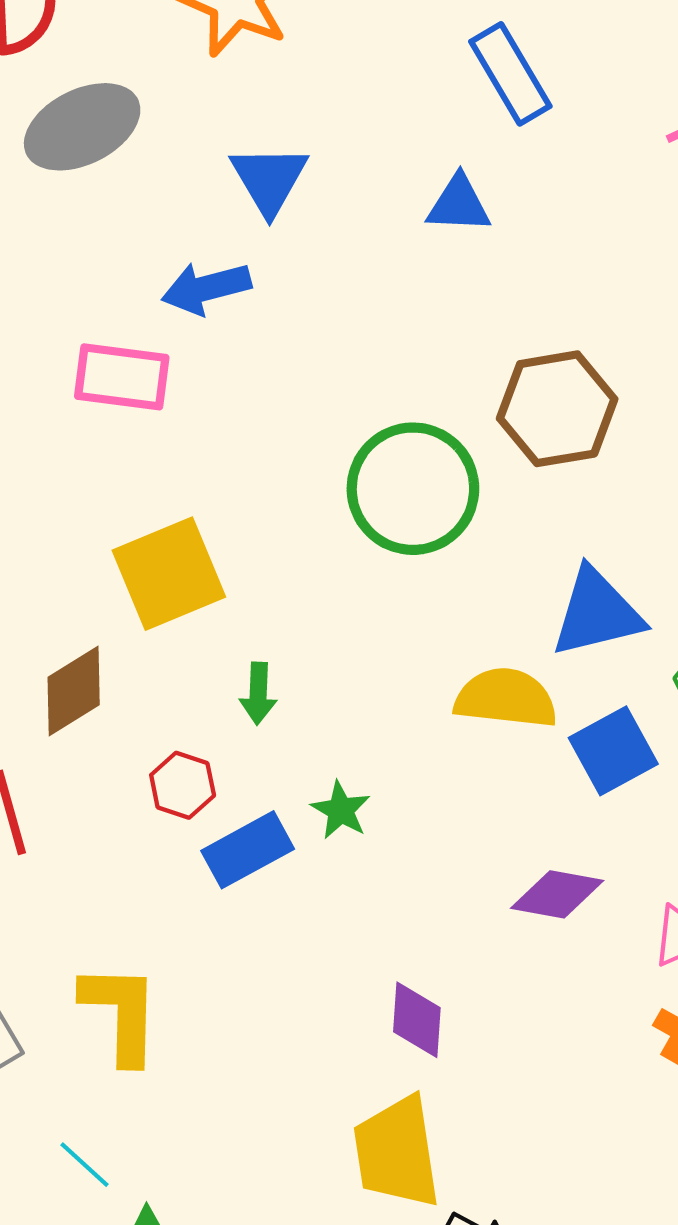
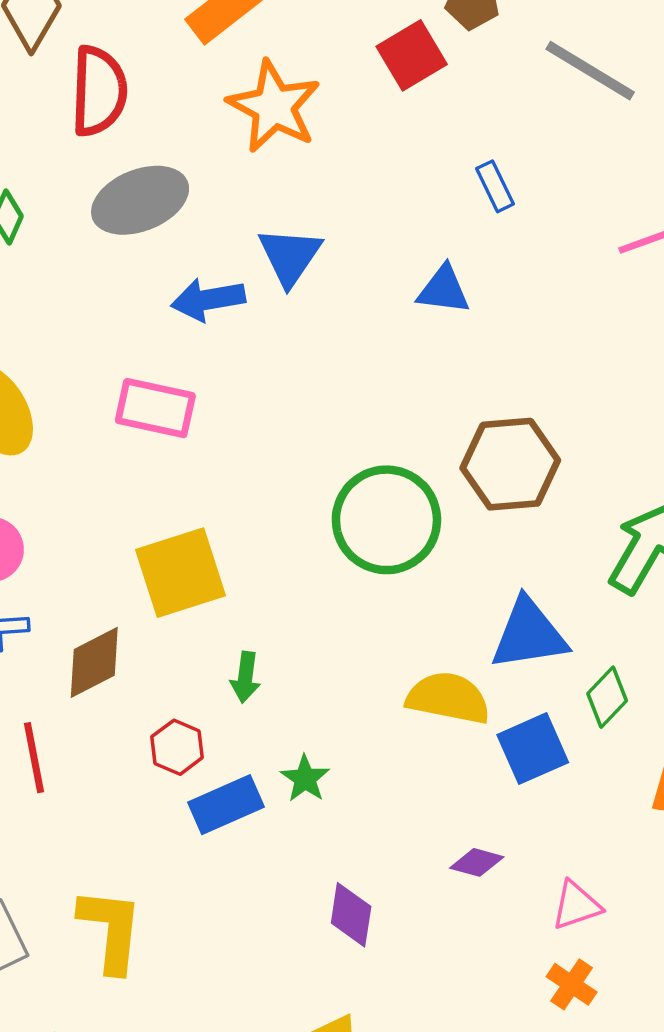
blue rectangle: (510, 74) -> (495, 186), size x0.6
blue arrow: (206, 288) -> (208, 299), moved
purple diamond: (557, 894) -> (477, 862), size x0.7
purple diamond: (417, 1020) -> (351, 915), moved

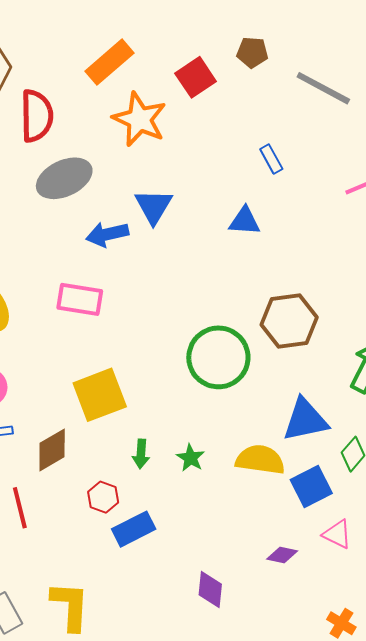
red square: (412, 55) -> (196, 77), moved
green star: (305, 779) -> (191, 458), moved
pink triangle: (576, 905) -> (337, 534), moved, turned 48

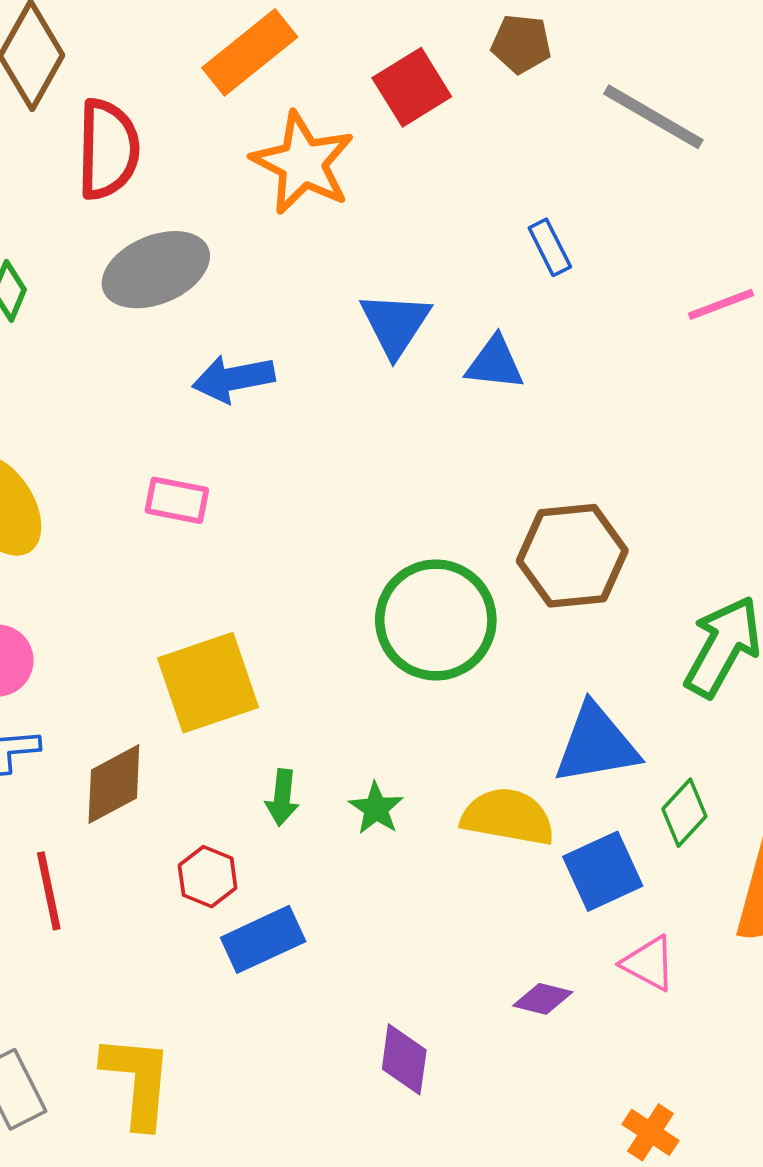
blue triangle: (154, 206) -> (395, 324), moved
pink rectangle: (80, 299) -> (177, 500), size x0.7

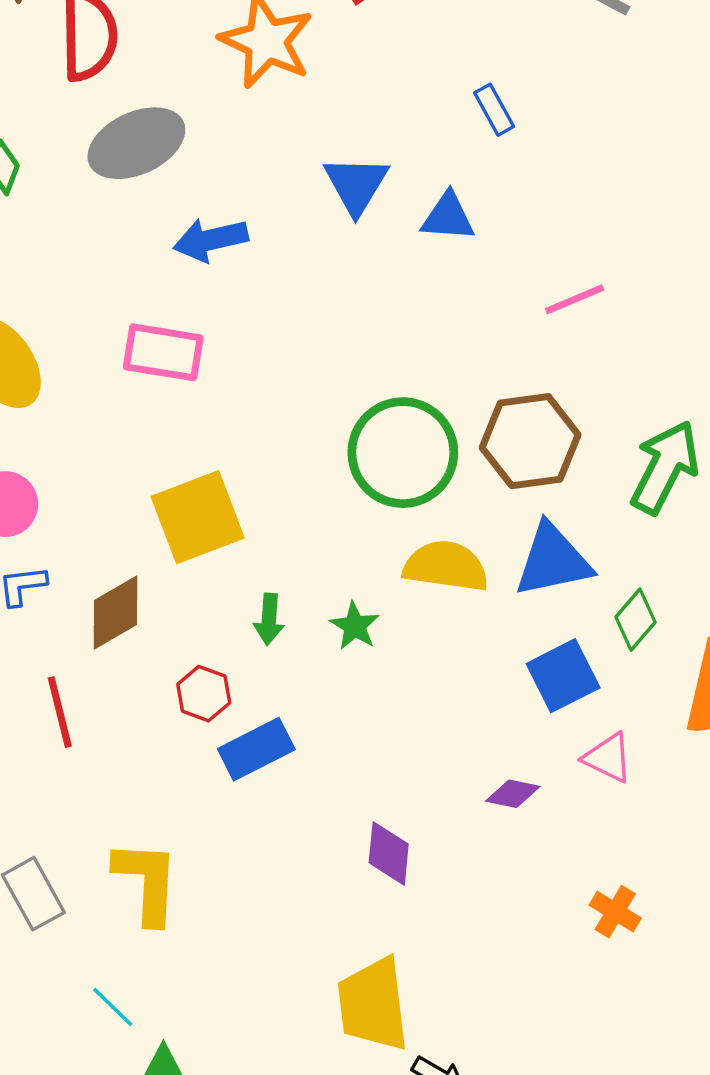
pink line: (721, 304) -> (575, 299), moved
pink rectangle: (177, 500) -> (163, 352), size x1.4
brown hexagon: (572, 556) -> (530, 441), moved
yellow semicircle: (508, 817) -> (446, 566), moved

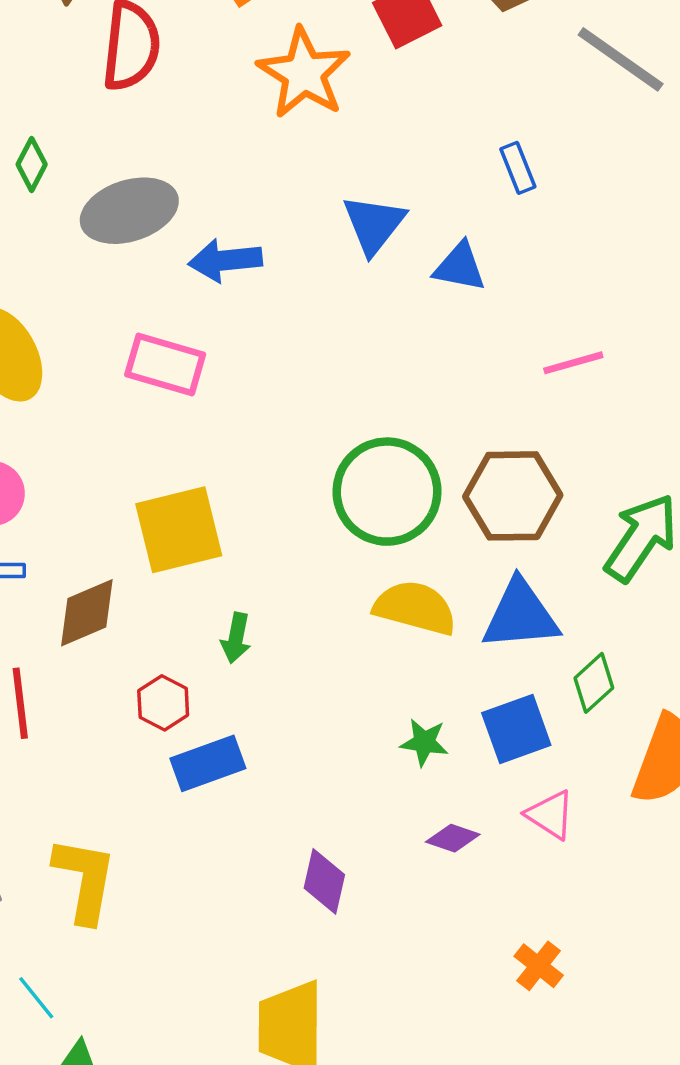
gray ellipse: (136, 143) -> (129, 211), moved
green star: (355, 626) -> (424, 742), moved, turned -30

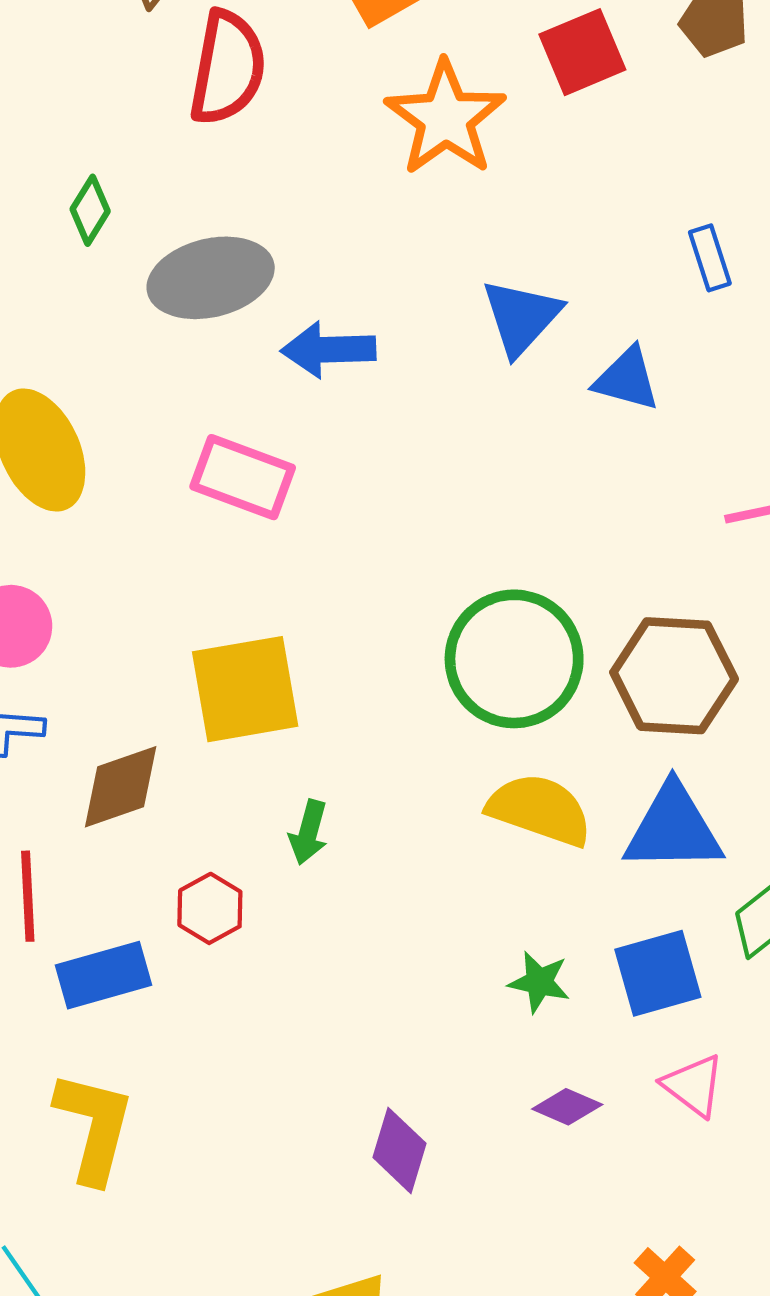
blue rectangle: (208, 763) -> (103, 975), moved

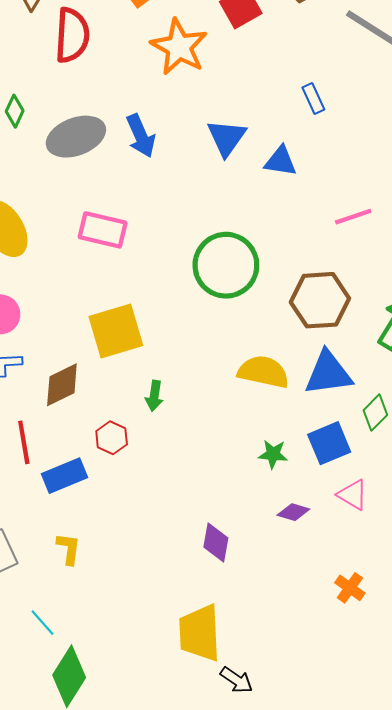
blue arrow: (328, 350) -> (141, 136), moved, turned -105
green circle: (514, 659) -> (226, 265), moved
yellow L-shape: (94, 1127) -> (69, 549), size x0.6

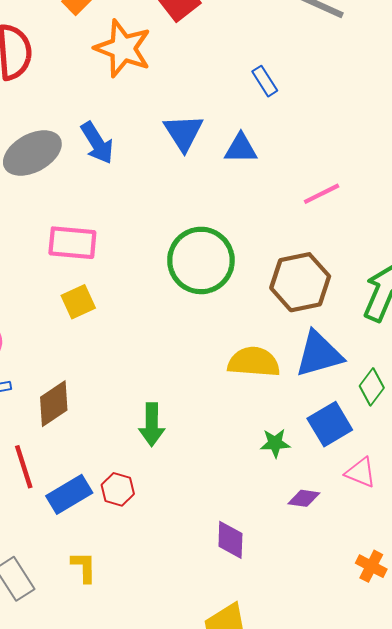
yellow square: (116, 331) -> (78, 302), moved, size x0.6
green arrow: (154, 396) -> (152, 424), moved, size x1.4
red hexagon: (112, 438) -> (118, 489), moved

